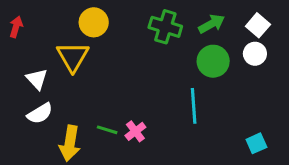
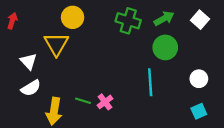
white circle: (255, 54) -> (199, 79), moved

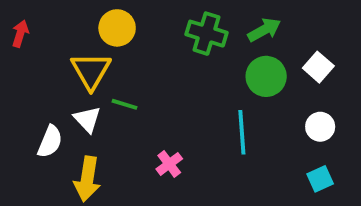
white square: (200, 20) -> (318, 67), moved
white triangle: (29, 61) -> (87, 119), moved
white semicircle: (31, 88) -> (50, 142), turned -36
green line: (83, 101) -> (125, 104), moved

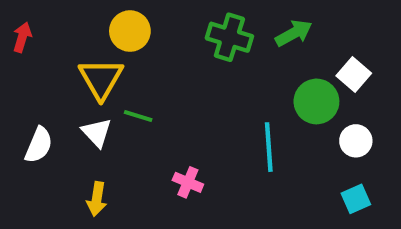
green circle: (266, 76) -> (316, 101), moved
white semicircle: (50, 142) -> (39, 145), moved
pink cross: (169, 164) -> (188, 182), turned -30
yellow arrow: (87, 179) -> (97, 199), size x0.7

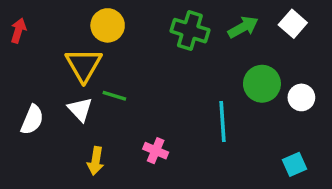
white square: (354, 75) -> (293, 24), moved
white circle: (356, 141) -> (301, 97), moved
yellow arrow: (97, 199) -> (96, 161), moved

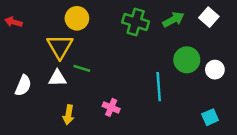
red arrow: (18, 31) -> (13, 22), turned -91
white triangle: (80, 109) -> (57, 78), turned -48

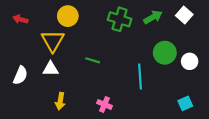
red arrow: (13, 22) -> (20, 19), moved
green line: (82, 68) -> (93, 60), moved
pink cross: (111, 107) -> (104, 104), moved

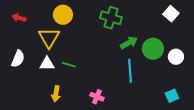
green arrow: (153, 17) -> (129, 43), moved
green line: (93, 60) -> (69, 65), moved
white semicircle: (20, 75) -> (18, 59), moved

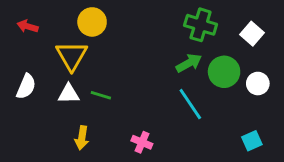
white square: (171, 14) -> (252, 34), moved
green cross: (111, 18) -> (201, 25), moved
cyan line: (130, 71) -> (190, 104), turned -30

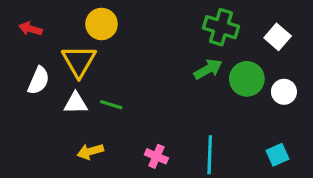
white semicircle: (26, 86) -> (39, 80), moved
cyan line: (190, 104) -> (210, 155), moved, turned 36
yellow arrow: (82, 138) -> (90, 152), turned 65

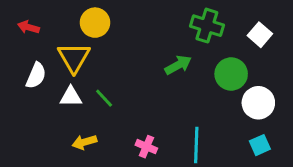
green arrow: (208, 69) -> (178, 65), moved
white circle: (284, 92) -> (258, 103), moved, size x1.4
green line: (111, 105) -> (104, 98), turned 30

